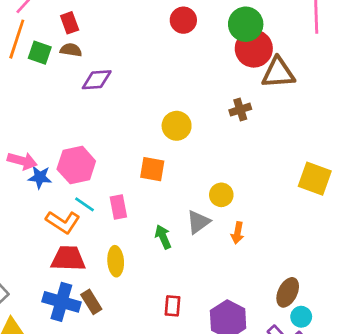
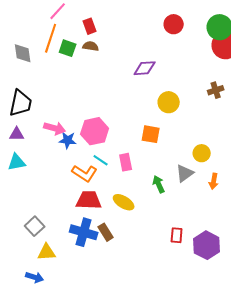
purple diamond: (97, 80) -> (145, 68), moved
yellow ellipse: (116, 261) -> (124, 202), turned -55
red rectangle: (173, 306) -> (177, 235), moved

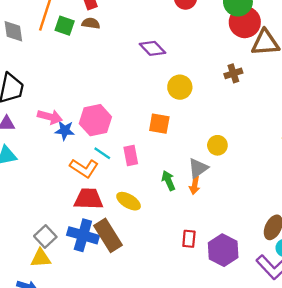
purple diamond: (145, 68) -> (152, 48), turned 50
orange arrow: (214, 181) -> (195, 185), moved
gray square: (35, 226) -> (45, 236), moved
brown rectangle: (106, 232) -> (108, 235), size x1.6

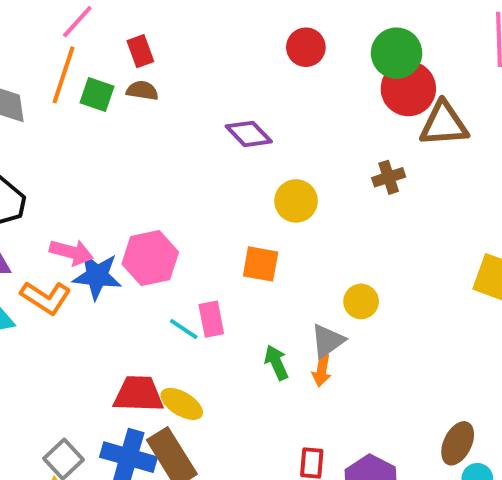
blue star: (65, 130) -> (97, 276), size x1.4
cyan line: (102, 153) -> (184, 329), moved
orange L-shape: (84, 168) -> (46, 297), moved
yellow ellipse: (129, 201) -> (182, 404), moved

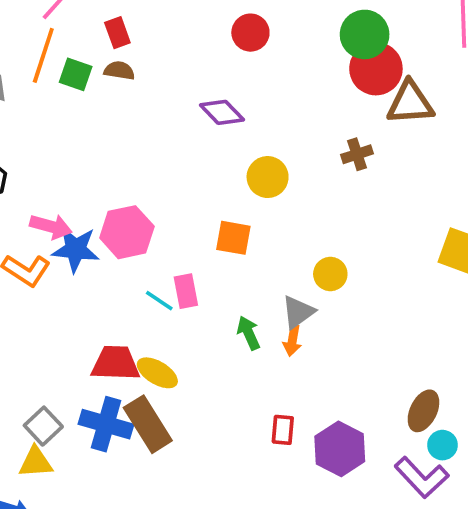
red circle: (306, 47) -> (250, 33), moved

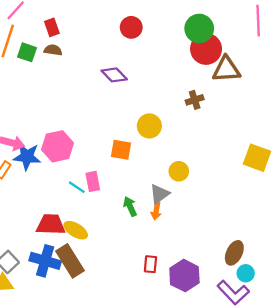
yellow circle: (268, 177) -> (149, 126), moved

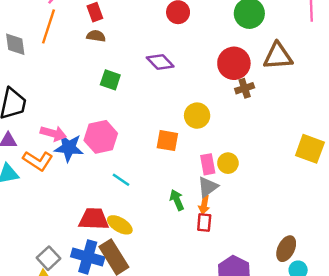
red circle: (206, 49) -> (234, 63), moved
green square: (27, 52) -> (110, 80), moved
pink rectangle: (93, 181) -> (208, 164), moved
red rectangle: (150, 264) -> (204, 223), moved

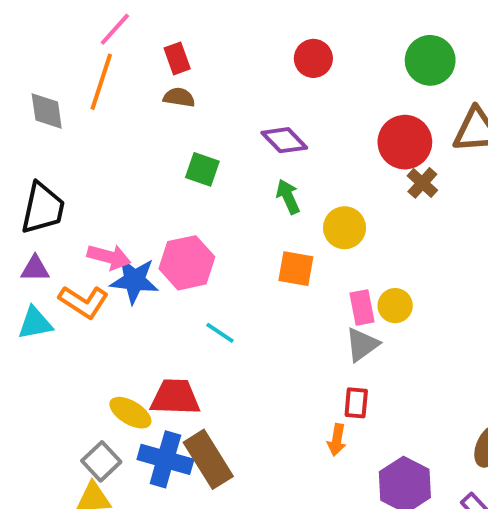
brown cross: (245, 88) -> (422, 183), turned -30
green arrow: (177, 200) -> (288, 197), moved
orange arrow: (204, 205) -> (337, 440), moved
yellow ellipse: (120, 225) -> (130, 413), moved

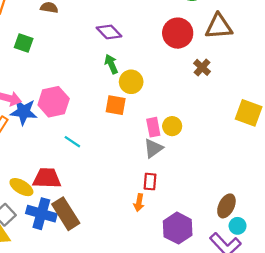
green square: (202, 169) -> (24, 43), moved
brown cross: (422, 183) -> (202, 67), moved
yellow circle: (345, 228) -> (131, 82), moved

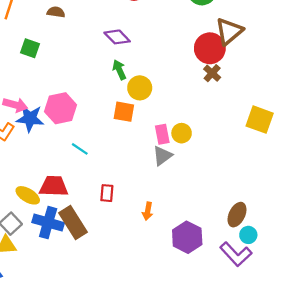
brown triangle: (219, 26) -> (229, 31), turned -36
red circle: (178, 33) -> (210, 48), moved
red rectangle: (150, 182) -> (107, 193), moved

